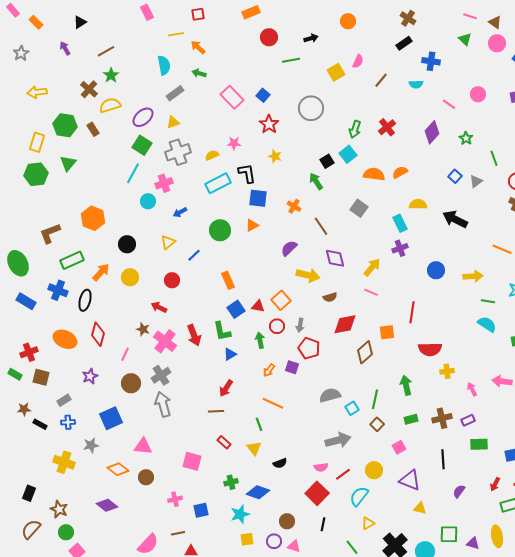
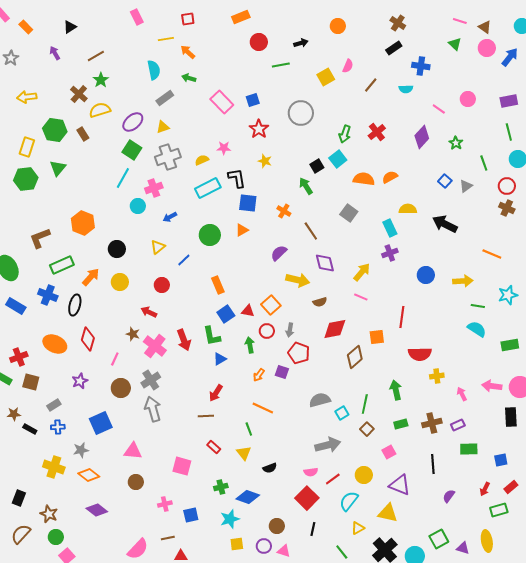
blue square: (263, 95) -> (253, 100), turned 32
orange diamond: (118, 469) -> (89, 475), moved
yellow triangle: (420, 508) -> (388, 513), moved, size x1.5
green square: (449, 534) -> (439, 539), turned -30

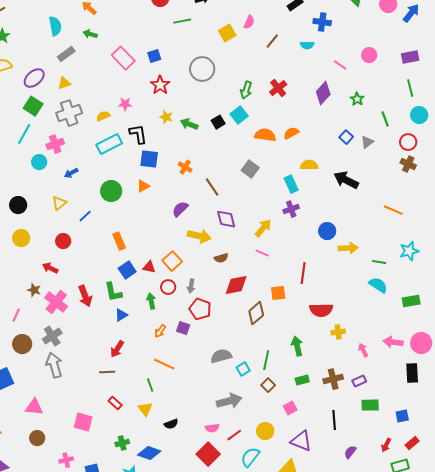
green arrow: (306, 186) -> (189, 124), moved, turned -36
yellow arrow: (463, 281) -> (348, 248), moved

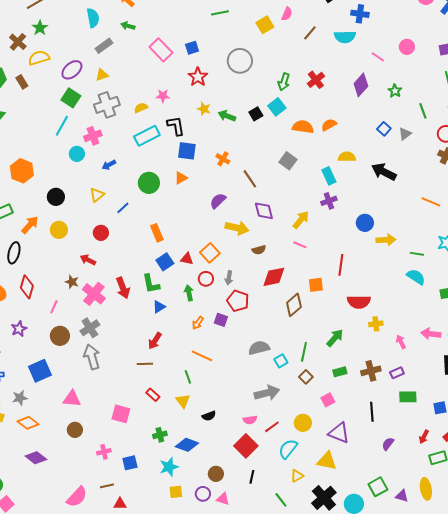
cyan semicircle: (307, 45) -> (345, 37), size x1.5
green arrow: (297, 346) -> (335, 338), turned 54

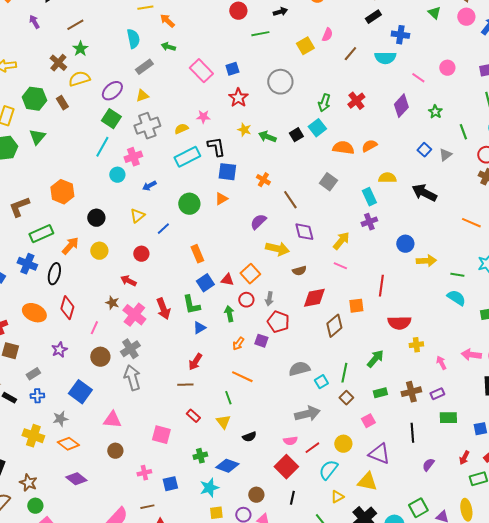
blue square: (40, 371) -> (80, 392), turned -30

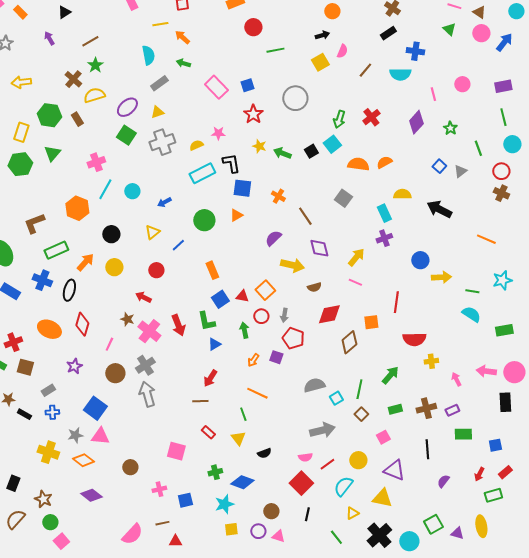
black arrow: (280, 12) -> (322, 35), moved
pink line: (418, 78) -> (433, 94), turned 40
cyan line: (102, 147) -> (105, 189), moved
pink cross: (133, 157) -> (96, 162), moved
pink triangle: (112, 420) -> (100, 436), moved

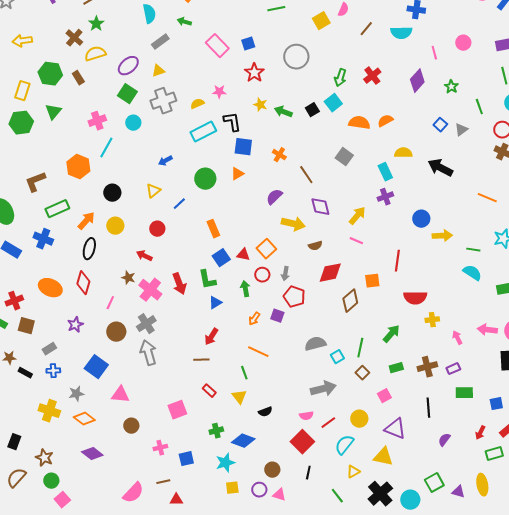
cyan circle: (132, 191) -> (133, 123), moved
black ellipse: (69, 290) -> (89, 249), moved
pink triangle: (100, 436) -> (120, 395), moved
pink square: (176, 451) -> (177, 410), turned -36

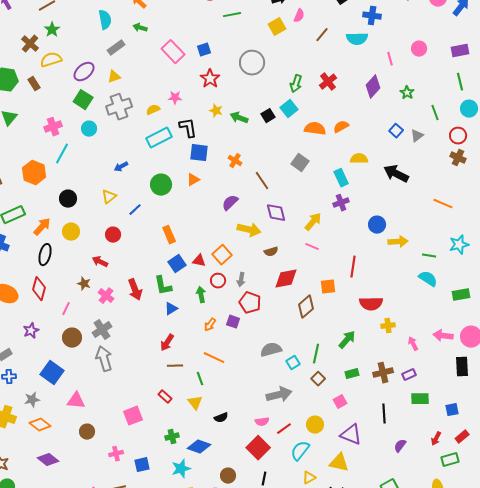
pink cross: (150, 290) -> (106, 296), size x0.7
brown line: (201, 360) -> (175, 366), moved

